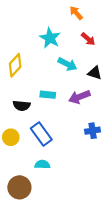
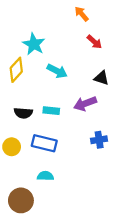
cyan star: (50, 38) -> (34, 44), moved
cyan arrow: (67, 64) -> (57, 71), moved
cyan rectangle: (48, 95) -> (51, 111), moved
blue rectangle: (41, 134) -> (44, 143), turned -40

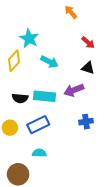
red arrow: (94, 42) -> (88, 42), moved
cyan rectangle: (51, 111) -> (44, 96), size x1.5
blue rectangle: (44, 143) -> (38, 125), turned -40

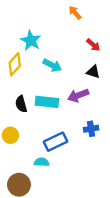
black semicircle: (20, 98) -> (21, 104), turned 70
blue rectangle: (38, 125) -> (56, 142), moved

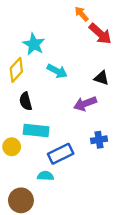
red arrow: (93, 45) -> (100, 34), moved, size x1.5
cyan rectangle: (47, 102) -> (36, 130), moved
black semicircle: (21, 104) -> (26, 101), moved

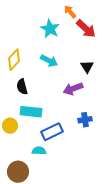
cyan star: (34, 44) -> (50, 29), moved
black triangle: (101, 78) -> (87, 67), turned 40

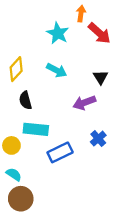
orange arrow: (70, 12) -> (81, 14), turned 48
blue cross: (85, 120) -> (98, 139), turned -32
cyan semicircle: (39, 151) -> (14, 174), moved, turned 32

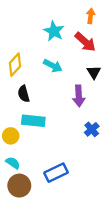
orange arrow: (81, 14) -> (91, 16), moved
red arrow: (99, 33) -> (85, 42), moved
purple arrow: (84, 103) -> (79, 96), turned -72
blue rectangle: (60, 152) -> (56, 173), moved

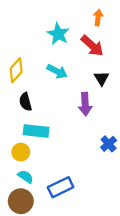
blue cross: (92, 129) -> (109, 144), moved
yellow circle: (11, 136) -> (21, 152), moved
cyan semicircle: (13, 163) -> (25, 177), moved

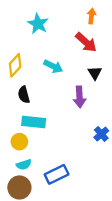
cyan star: (58, 34) -> (38, 24), moved
cyan semicircle: (25, 177) -> (24, 165), turned 128

